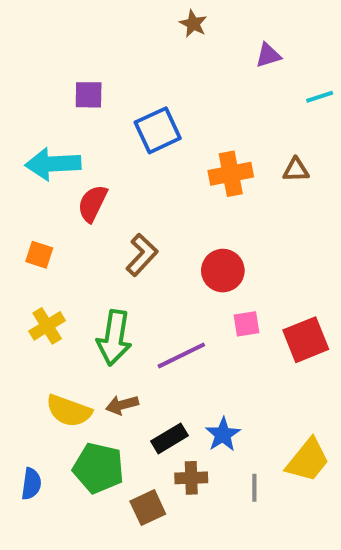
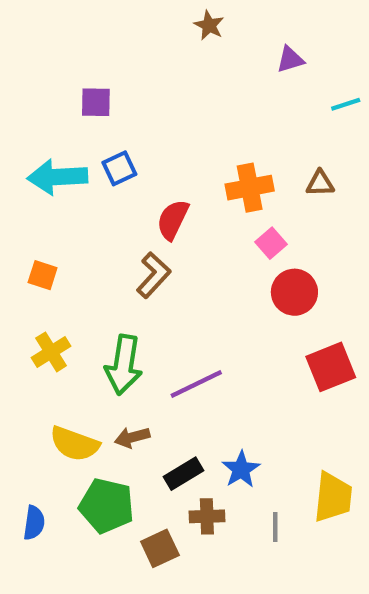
blue square: (158, 130) -> (119, 168), moved, size x0.7
red semicircle: (92, 203) -> (173, 220), moved
red circle: (223, 271) -> (294, 292), moved
pink square: (247, 324) -> (271, 243), moved, turned -32
yellow trapezoid: (308, 460) -> (333, 497), turned -33

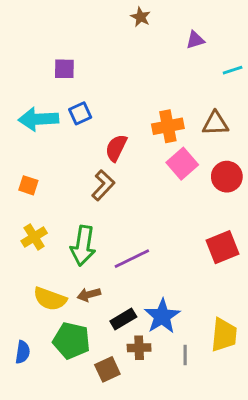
brown triangle: (320, 183) -> (215, 123), size x1.4
pink square: (271, 243) -> (182, 164), size x1.5
red circle: (294, 292) -> (227, 177), moved
blue star: (241, 469) -> (162, 316), size x1.4

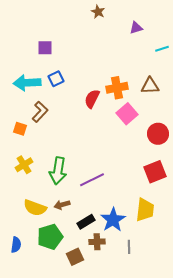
red semicircle: (116, 148) -> (92, 99), moved
red circle: (227, 177) -> (158, 134), moved
brown L-shape: (103, 185) -> (40, 112), moved
yellow trapezoid: (224, 335) -> (145, 210), moved
green pentagon: (72, 341) -> (50, 237), turned -30

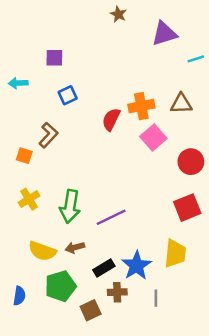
purple triangle: (136, 28) -> (164, 34), size x1.6
cyan arrow: (27, 83) -> (18, 83), moved, size x0.6

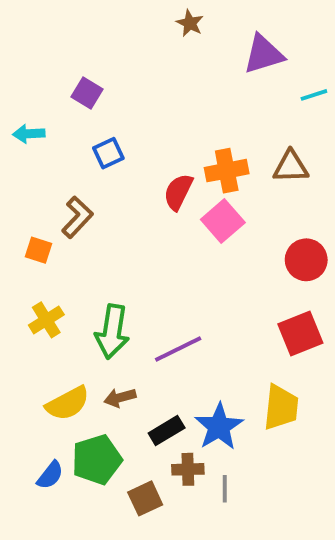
purple square: (54, 58) -> (87, 93), turned 30
pink square: (153, 137) -> (223, 221), moved
yellow semicircle: (42, 251) -> (68, 403), turned -48
blue semicircle: (19, 296) -> (50, 475), moved, turned 30
gray line: (156, 298) -> (225, 489), moved

